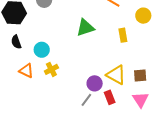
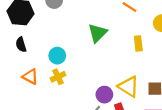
green triangle: (85, 28) -> (98, 33), turned -30
cyan circle: (42, 50) -> (57, 56), moved

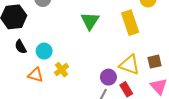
yellow rectangle: (138, 43) -> (130, 23), size x1.6
cyan circle: (57, 56) -> (44, 51), moved

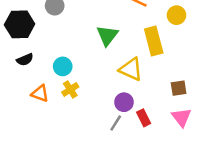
black semicircle: (21, 47) -> (25, 60), turned -88
cyan circle: (44, 51) -> (63, 66), moved
yellow triangle: (129, 65) -> (131, 69), moved

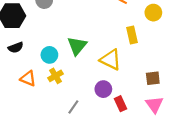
green triangle: (107, 35) -> (77, 46), moved
yellow rectangle: (154, 41) -> (132, 35), size x0.7
gray line: (116, 123) -> (73, 107), moved

